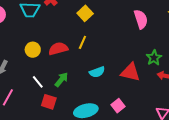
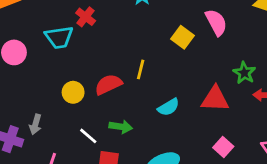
yellow square: (85, 13) -> (183, 37), moved
green arrow: (61, 80) -> (121, 127), turned 70
pink square: (118, 106) -> (223, 147), moved

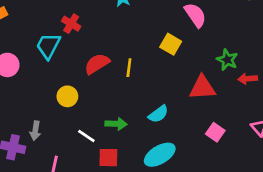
cyan trapezoid: (59, 37) -> (48, 46), turned 132
yellow square: (183, 37) -> (171, 44), moved
red semicircle: (108, 84) -> (97, 64), moved
cyan semicircle: (168, 107) -> (158, 114), moved

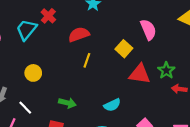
red semicircle: (97, 64) -> (79, 35), moved
red triangle: (202, 88) -> (140, 74), moved
cyan semicircle: (158, 114) -> (112, 105), moved
white line: (86, 136) -> (25, 108), moved

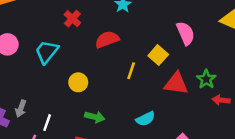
cyan trapezoid: (26, 30) -> (47, 52), moved
yellow line: (87, 60) -> (131, 71), moved
yellow circle: (33, 73) -> (78, 82), moved
white line: (25, 108) -> (47, 123), turned 64

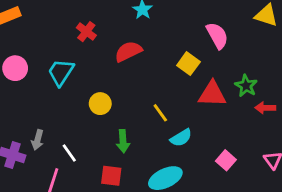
yellow line: (131, 71) -> (160, 113), moved, turned -49
green arrow: (95, 117) -> (123, 141), turned 78
white line: (47, 123) -> (69, 153), turned -49

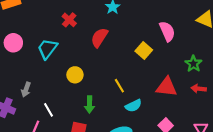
red semicircle: (128, 51) -> (99, 37), turned -36
green star: (246, 86) -> (193, 64), moved
red triangle: (212, 94) -> (167, 87), moved
gray arrow: (38, 140) -> (26, 90), moved

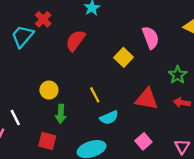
cyan trapezoid: (47, 49) -> (22, 36), moved
yellow circle: (75, 75) -> (49, 90), moved

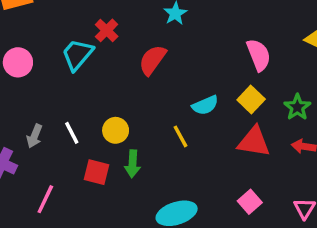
yellow square: (124, 57) -> (251, 99), moved
white line: (15, 117) -> (72, 133), moved
cyan semicircle: (109, 118) -> (205, 105), moved
red square: (47, 141) -> (97, 172), moved

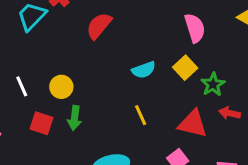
green star: (297, 107) -> (213, 84), moved
yellow line: (180, 136) -> (141, 115), moved
red triangle: (254, 142) -> (193, 124), moved

